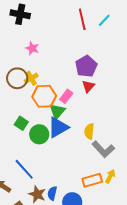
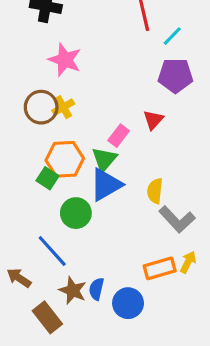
cyan line: (104, 20) -> (172, 36), moved
pink star: (32, 48) -> (65, 60), size x1.5
purple pentagon: (86, 66) -> (175, 76), moved, turned 30
orange hexagon: (44, 96) -> (65, 159), moved
green circle: (39, 134) -> (76, 213), moved

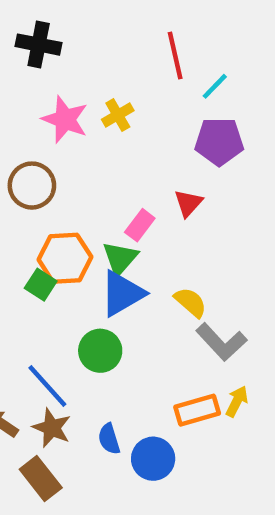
yellow cross: (63, 107) -> (118, 115), moved
yellow semicircle: (155, 191) -> (191, 302), turned 125
green circle: (76, 213) -> (100, 351), moved
blue semicircle: (96, 289) -> (109, 439), turned -30
brown star: (73, 290) -> (52, 428), moved

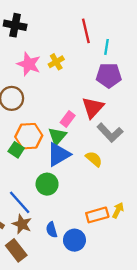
cyan line: (215, 86) -> (106, 47), turned -35
red triangle: (188, 203) -> (93, 108), size x1.5
gray L-shape: (221, 342) -> (110, 133), moved

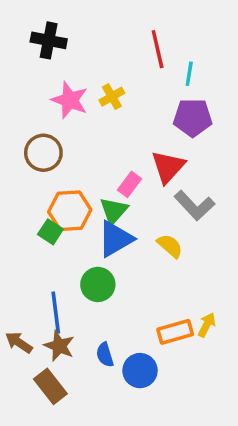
blue line: (20, 202) -> (56, 313), turned 35

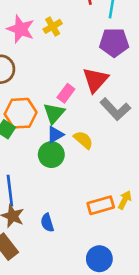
blue triangle: (115, 239) -> (55, 135), size x0.6
yellow semicircle: (170, 246) -> (83, 140), moved
green circle: (98, 284) -> (51, 155), moved
blue circle: (140, 371) -> (99, 259), moved

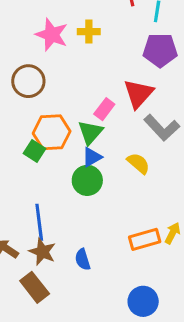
yellow cross: (53, 26) -> (89, 32), turned 30
yellow semicircle: (83, 140) -> (138, 163), moved

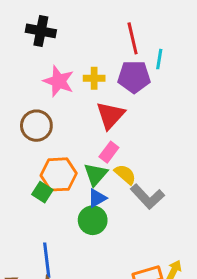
purple pentagon: (160, 50) -> (134, 77), moved
red triangle: (138, 94) -> (110, 115), moved
gray L-shape: (162, 128) -> (147, 197), moved
yellow semicircle: (138, 163) -> (125, 174), moved

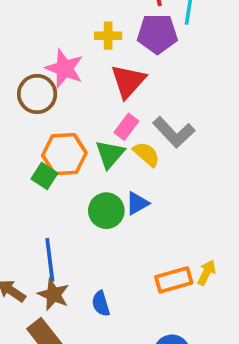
pink star: (59, 81) -> (64, 68), moved
gray L-shape: (147, 197) -> (174, 132), moved
blue triangle: (97, 198) -> (137, 203), moved

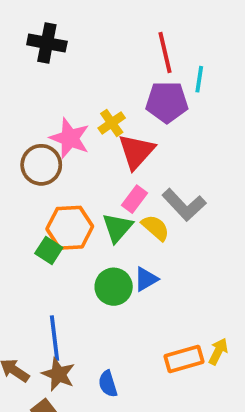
yellow cross: (108, 36) -> (112, 123), moved, turned -35

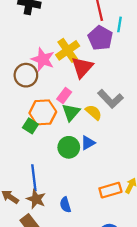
purple pentagon: (167, 102) -> (100, 38), turned 30
yellow cross: (112, 123) -> (68, 50), size x1.5
pink rectangle: (135, 199) -> (64, 95), moved

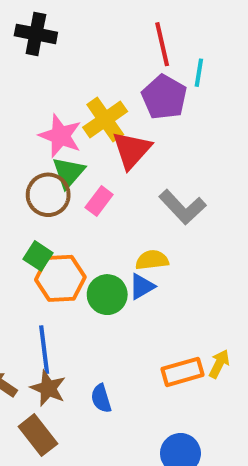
brown circle: (26, 75) -> (48, 195), moved
orange hexagon: (43, 112) -> (60, 278), moved
green triangle: (71, 112) -> (68, 172), moved
yellow semicircle: (94, 112) -> (152, 260), moved, turned -48

